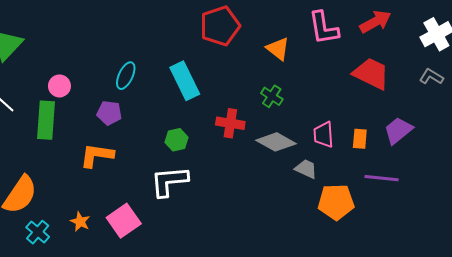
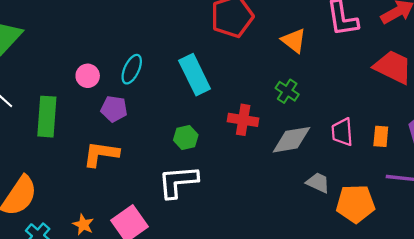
pink circle: (59, 86) -> (88, 76), moved
gray diamond: (276, 142) -> (292, 140), turned -39
gray trapezoid: (306, 169) -> (318, 183), moved

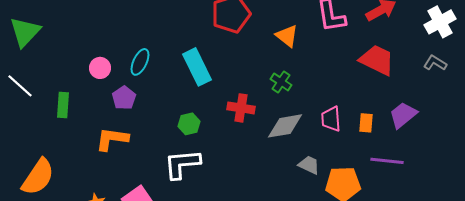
purple pentagon: (114, 109) -> (124, 98), turned 30
green rectangle: (47, 117) -> (63, 105), size x0.7

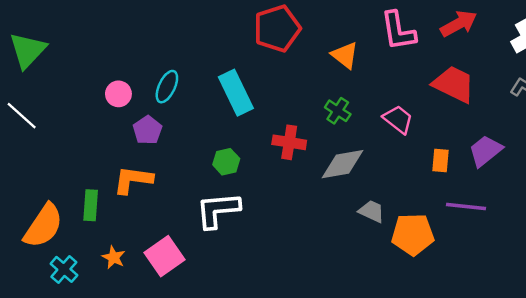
green rectangle: (63, 105) -> (91, 205), moved
pink trapezoid: (331, 119) -> (398, 119), moved, turned 132

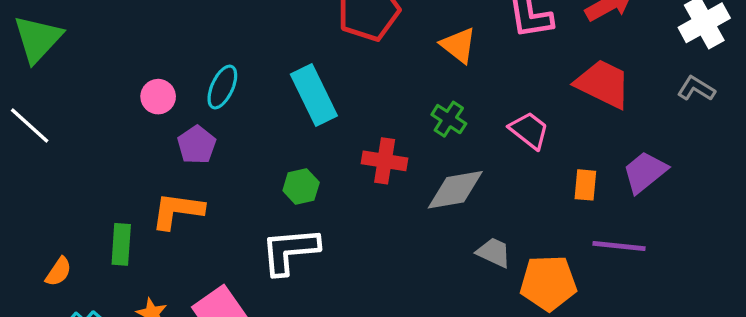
orange semicircle: (43, 226) -> (59, 272), size x0.5

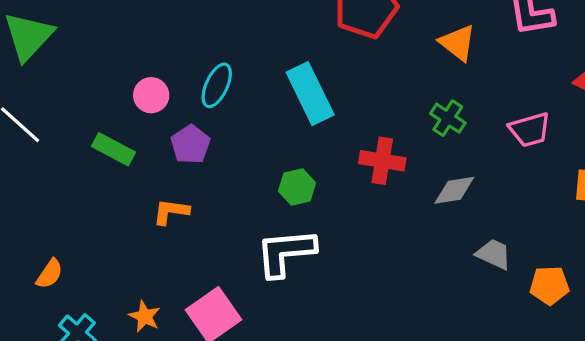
pink trapezoid: (529, 130) -> (530, 130), turned 126
gray diamond: (455, 190) -> (454, 190), size x0.7
orange L-shape: (177, 211) -> (171, 212), size x0.7
green rectangle: (121, 244) -> (113, 149), moved, turned -66
orange pentagon: (548, 283) -> (549, 285), size x0.7

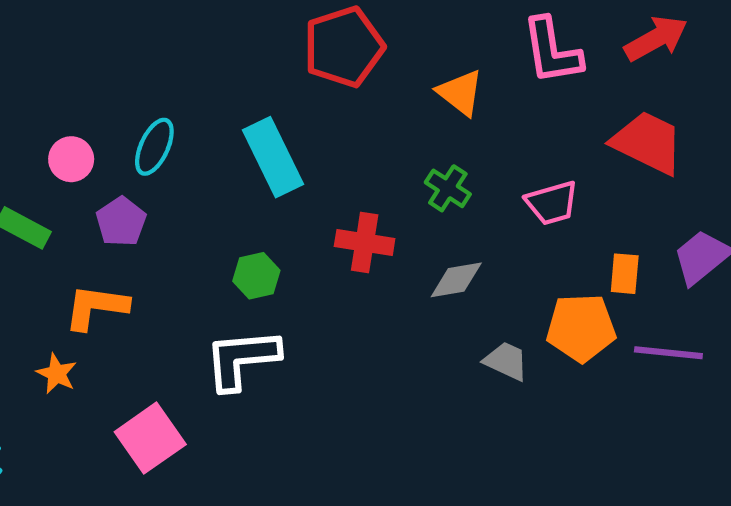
orange L-shape: (171, 212) -> (96, 307), size x1.4
orange pentagon: (549, 285) -> (581, 328), moved, size x1.4
orange star: (145, 316) -> (57, 374), moved

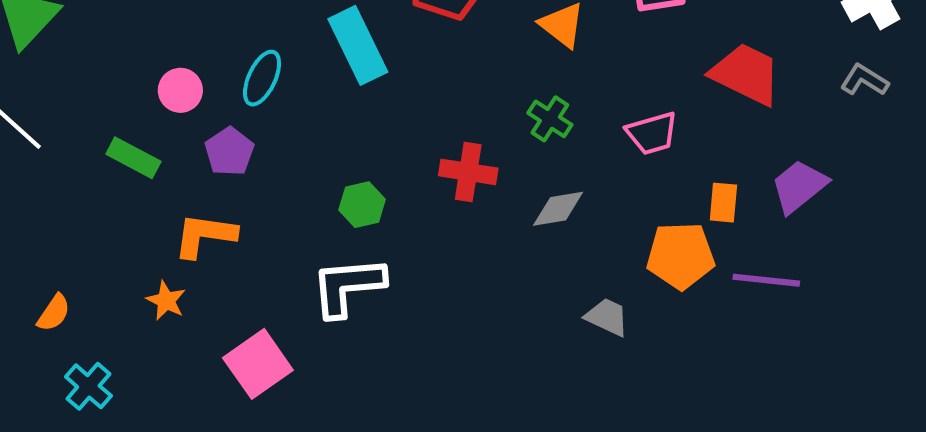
cyan rectangle: (273, 157) -> (358, 45), moved
gray trapezoid: (506, 361) -> (607, 317), moved

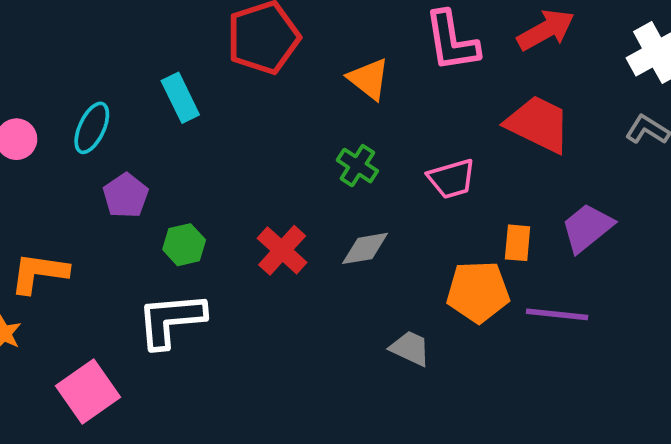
cyan rectangle: (358, 45) -> (180, 98), size x0.7
purple pentagon: (229, 152) -> (126, 196), moved
red cross: (468, 172) -> (282, 250), moved, turned 33

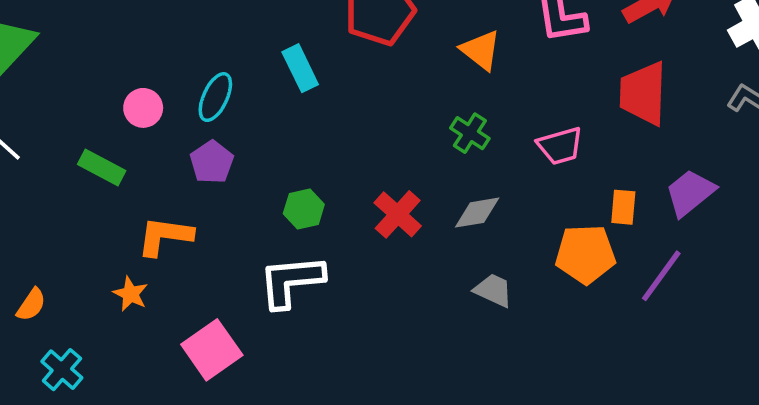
red trapezoid: (538, 124) -> (643, 93), turned -114
purple pentagon: (126, 196) -> (212, 162), moved
purple line: (557, 314) -> (661, 276), turned -60
gray trapezoid: (410, 348) -> (493, 290), moved

